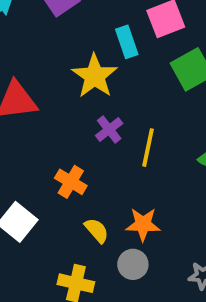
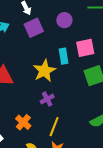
yellow line: (148, 148) -> (54, 127), moved

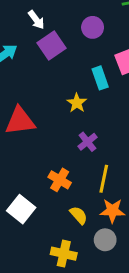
yellow star: (44, 71) -> (77, 103), size x0.6

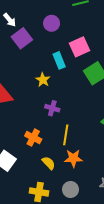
purple cross: (88, 142) -> (52, 108), turned -32
gray circle: (105, 240) -> (70, 189), moved

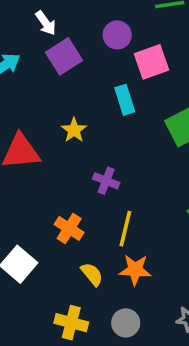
pink square: (79, 47) -> (151, 62), moved
yellow star: (43, 80) -> (74, 130), moved

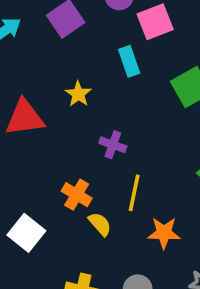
orange star: (135, 270) -> (164, 233), moved
yellow semicircle: (92, 274) -> (100, 224), moved

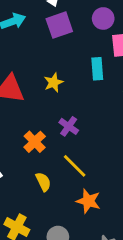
yellow line: (134, 193) -> (75, 166), turned -72
orange cross: (77, 195) -> (35, 142), moved

